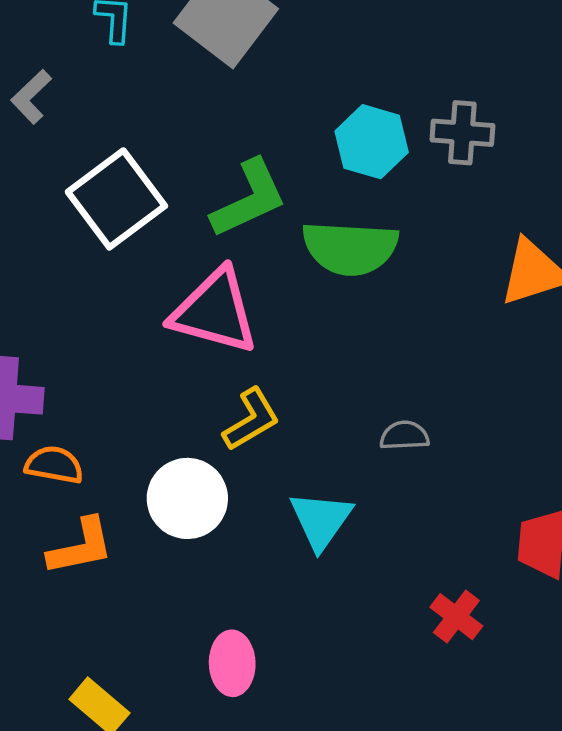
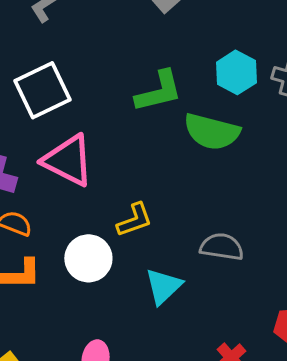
white square: (116, 199) -> (42, 90), moved
pink triangle: (215, 312) -> (68, 160), moved
gray semicircle: (404, 436) -> (222, 247), size x1.5

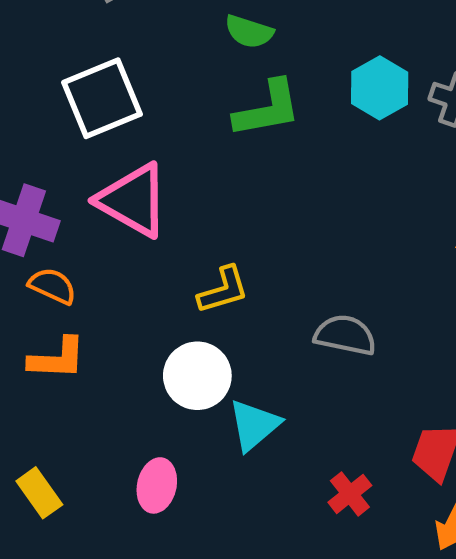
green semicircle: (212, 132) -> (249, 32), moved, size x0.6
white circle: (88, 258) -> (197, 376), moved
cyan triangle: (163, 286) -> (254, 425), moved

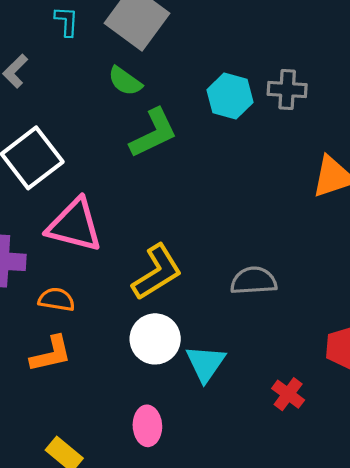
green semicircle: (249, 32) -> (125, 81), turned 33
orange semicircle: (52, 286) -> (56, 300), moved
yellow L-shape: (223, 290) -> (157, 272), size x1.4

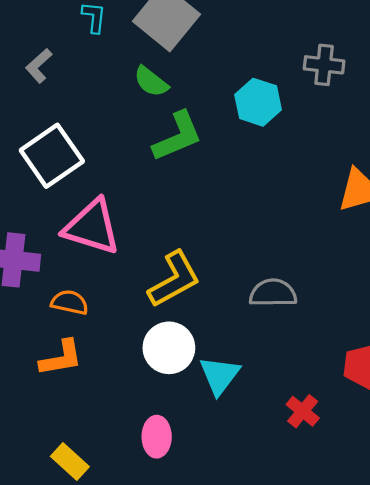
gray cross: (287, 90) -> (324, 65), moved

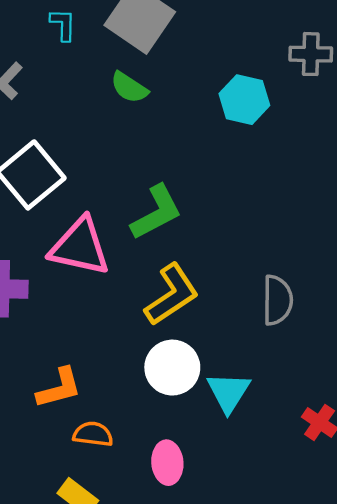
green L-shape: (178, 136) -> (156, 212), moved
gray semicircle: (273, 293) -> (277, 300), turned 96
orange semicircle: (70, 302) -> (93, 434), moved

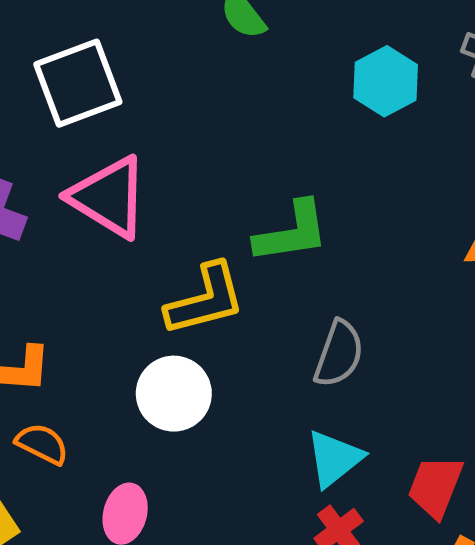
green L-shape: (156, 212) -> (292, 232), moved
cyan triangle: (228, 392) -> (334, 459), moved

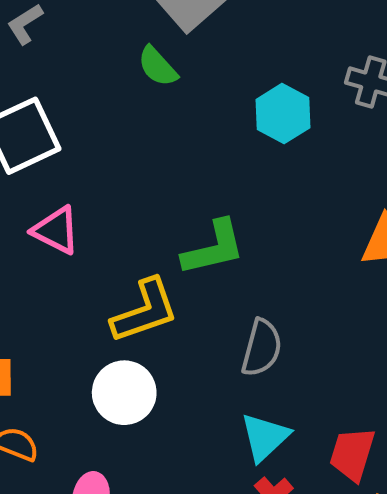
pink triangle: (109, 197) -> (56, 230), size x0.7

